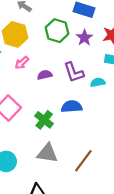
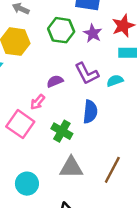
pink arrow: (22, 63) -> (38, 102), moved
blue semicircle: (72, 107) -> (90, 112), turned 108

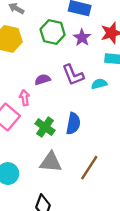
pink arrow: (38, 102) -> (25, 98), turned 126
blue semicircle: (90, 112) -> (73, 124), moved

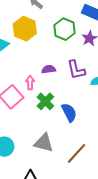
blue semicircle: (73, 124) -> (69, 112), turned -48
green cross: (45, 127) -> (45, 101), moved

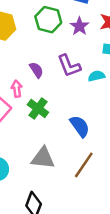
purple semicircle: (49, 69) -> (36, 70), turned 72
blue semicircle: (69, 112) -> (80, 126), moved

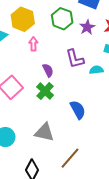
purple semicircle: (36, 70) -> (48, 70), moved
pink arrow: (17, 89) -> (33, 44), moved
brown line: (84, 165) -> (70, 158), moved

